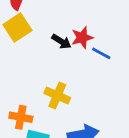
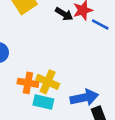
yellow cross: (57, 96) -> (48, 82), moved

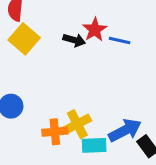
yellow cross: (48, 82) -> (77, 124), turned -35
cyan rectangle: (43, 102) -> (94, 145), moved

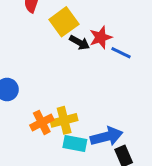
yellow square: (24, 39) -> (64, 22), moved
orange cross: (55, 132) -> (42, 122), turned -35

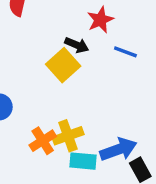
yellow square: (64, 22) -> (63, 65), moved
red star: (101, 37) -> (100, 20), moved

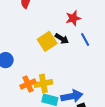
black arrow: (77, 45) -> (62, 39), moved
blue line: (125, 52) -> (85, 39), turned 32

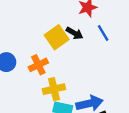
orange cross: (28, 84) -> (38, 65), moved

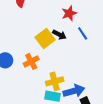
yellow cross: (54, 89) -> (55, 81), moved

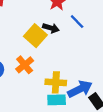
yellow cross: (55, 81) -> (56, 82), turned 30

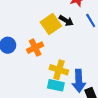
blue arrow: (80, 89) -> (79, 81), turned 100

